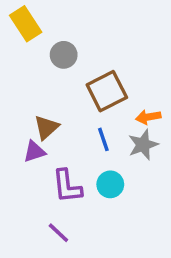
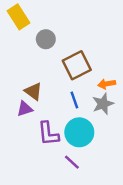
brown triangle: (46, 127) -> (33, 91), turned -42
cyan circle: (110, 184) -> (79, 132), size x1.5
purple line: (58, 233) -> (72, 162), moved

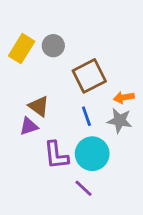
yellow rectangle: (18, 17) -> (22, 49), moved, turned 65
gray star: (103, 104) -> (120, 121), turned 30

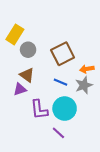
gray circle: (53, 46) -> (28, 50), moved
blue line: (86, 116) -> (60, 82), turned -48
gray star: (120, 121) -> (84, 85), turned -30

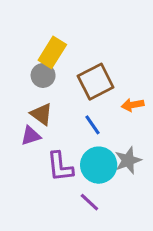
yellow rectangle: (15, 34) -> (52, 52), moved
blue line: (60, 82) -> (92, 125), turned 32
gray star: (84, 85) -> (128, 160), moved

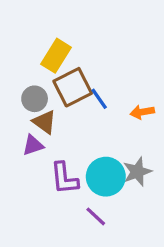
gray circle: (43, 75) -> (35, 99), moved
brown square: (96, 82) -> (73, 87), moved
blue line: (92, 125) -> (99, 99), moved

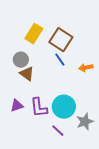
brown square: (73, 87) -> (61, 40), moved, turned -30
purple triangle: (33, 145) -> (17, 106), moved
gray star: (137, 172) -> (85, 122), moved

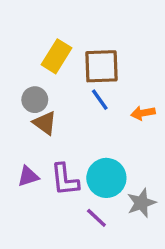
brown square: (61, 40) -> (101, 66), turned -35

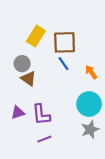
orange arrow: (143, 113) -> (91, 72), turned 64
cyan circle: (106, 178) -> (89, 104), moved
purple line: (96, 218) -> (44, 139), moved, turned -64

